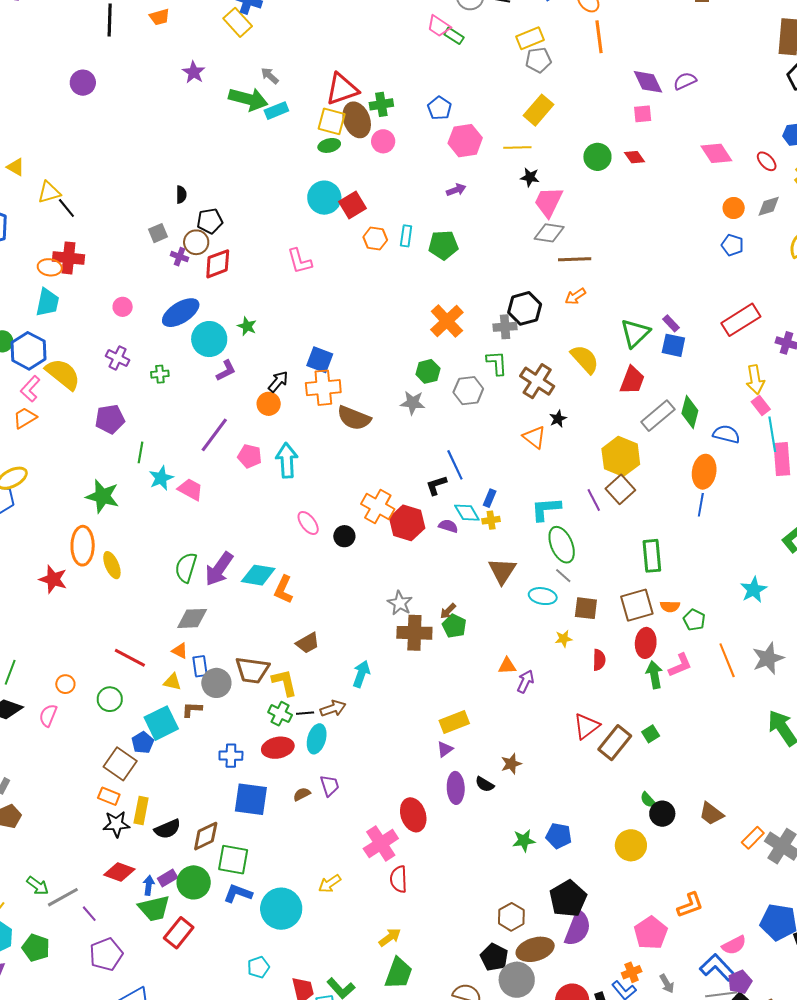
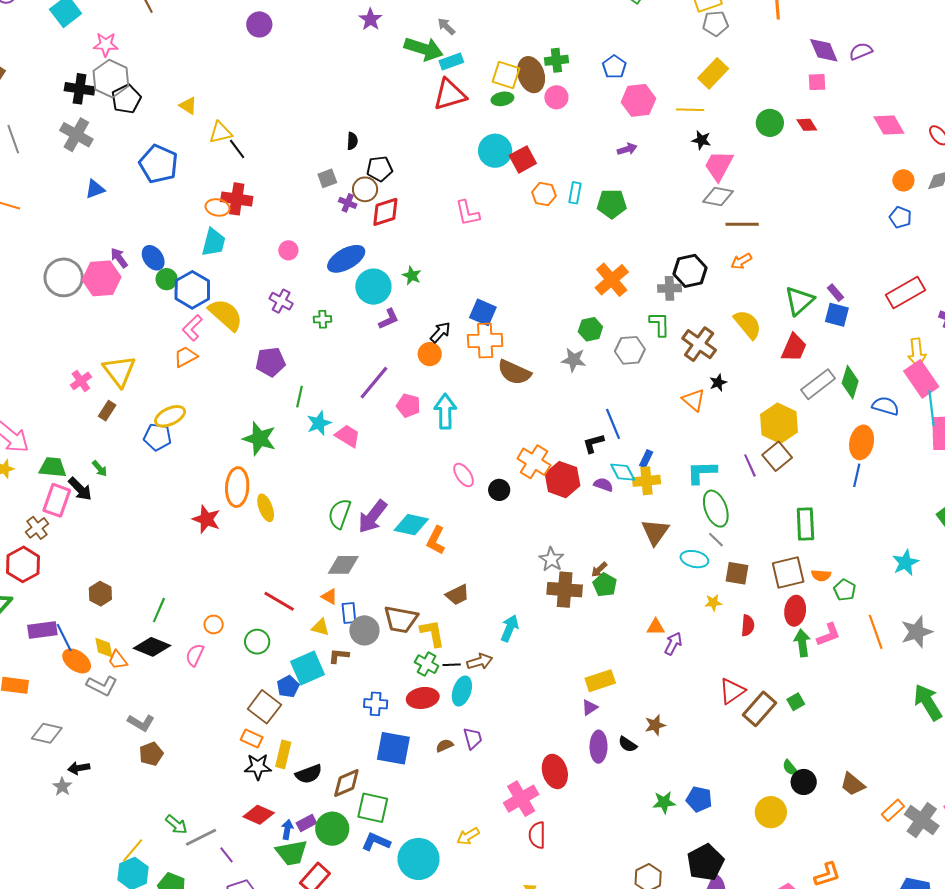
red triangle: (342, 89) -> (450, 94), moved
pink rectangle: (761, 405) -> (921, 379), size x1.8
yellow cross: (491, 520) -> (646, 481), size x1.5

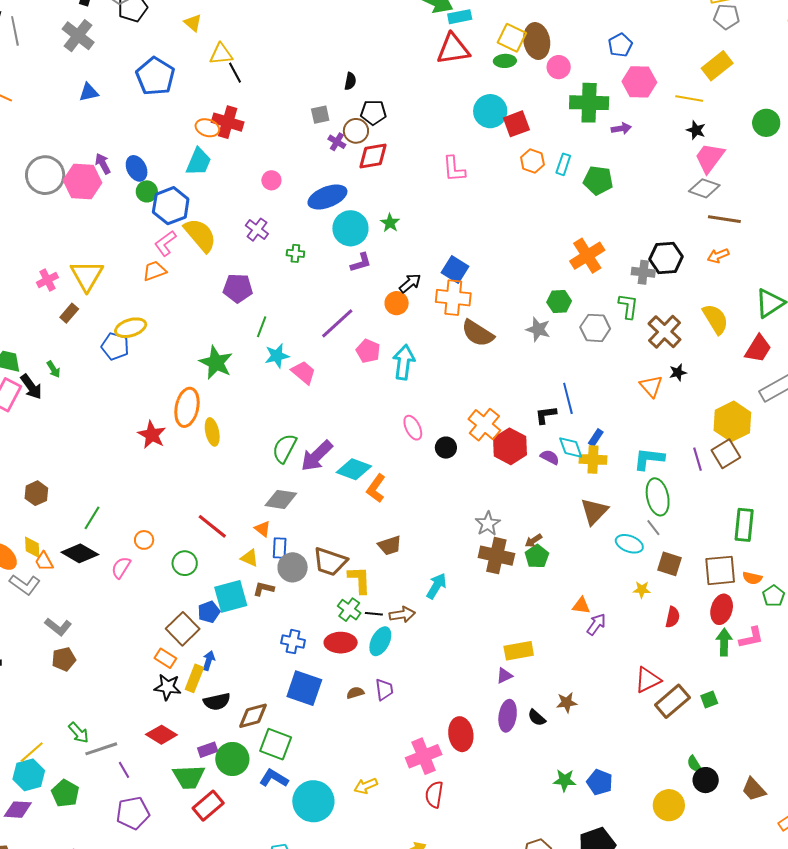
green cross: (556, 60) -> (589, 103), moved, size x1.6
blue arrow: (287, 829) -> (209, 661), moved

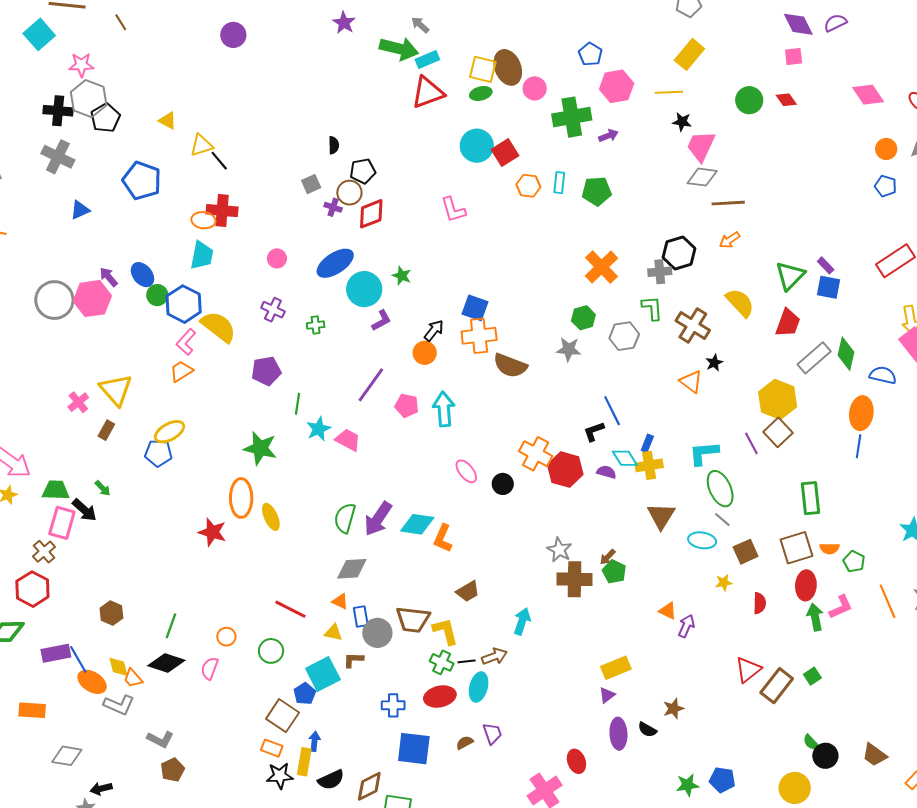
brown square: (670, 564) -> (746, 552), turned -30
orange triangle: (581, 606) -> (668, 611), turned 30
red ellipse: (461, 734) -> (576, 761), size x0.7

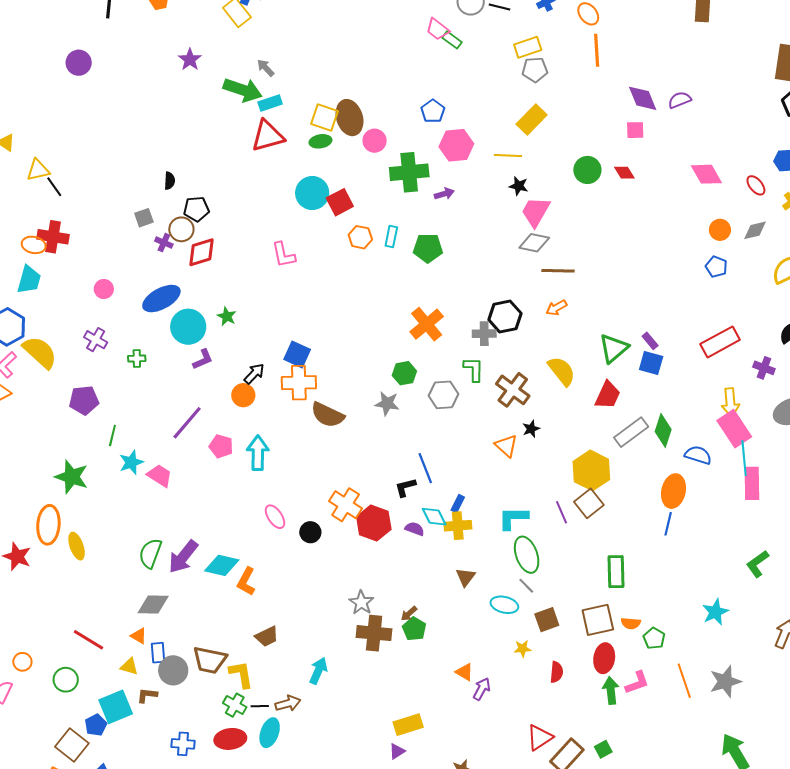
brown triangle: (661, 516) -> (466, 577), size x0.7

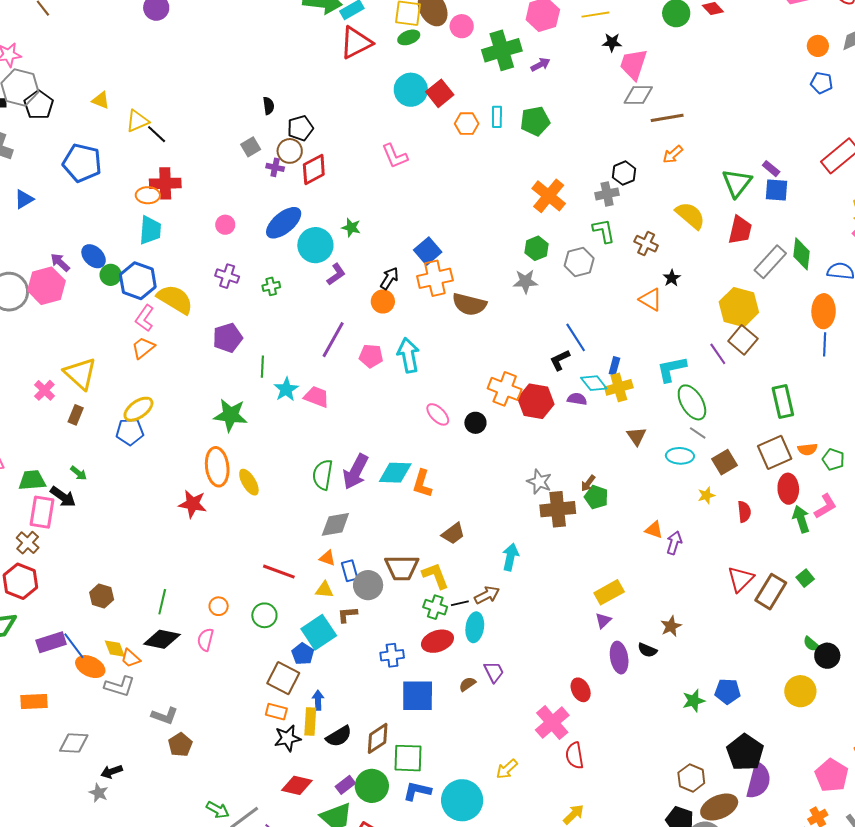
black hexagon: (505, 317) -> (624, 173), size x0.7
blue square: (297, 354) -> (428, 251), turned 36
brown cross: (513, 390) -> (646, 244), size x0.7

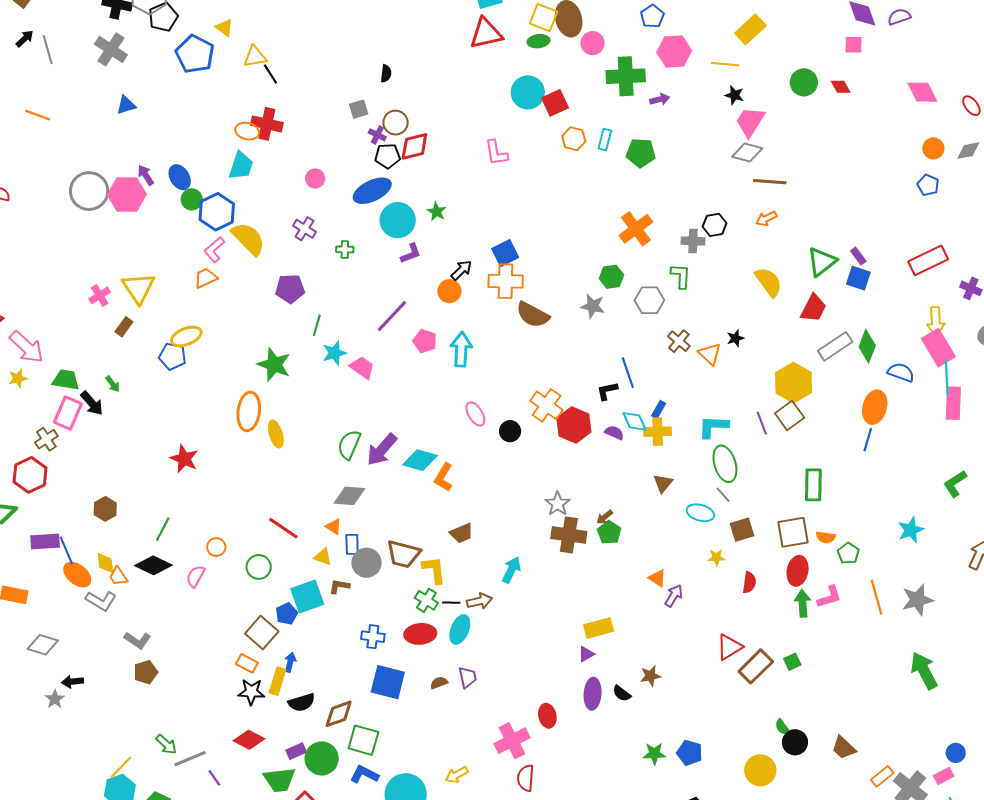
black pentagon: (300, 128) -> (387, 156), moved
blue pentagon: (82, 163) -> (195, 54), moved
brown cross: (646, 244) -> (679, 341), moved
red star: (193, 504) -> (184, 459), moved

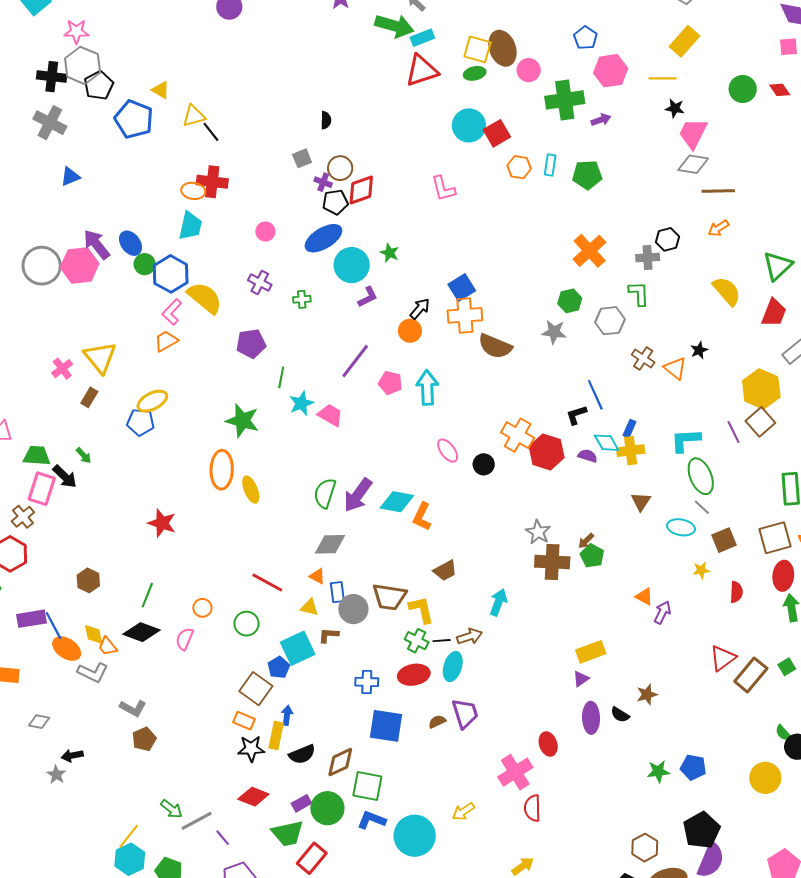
purple arrow: (146, 175) -> (97, 244), size x1.5
gray diamond: (43, 645) -> (39, 722), size x0.7
purple trapezoid: (468, 677) -> (465, 713), size x1.4

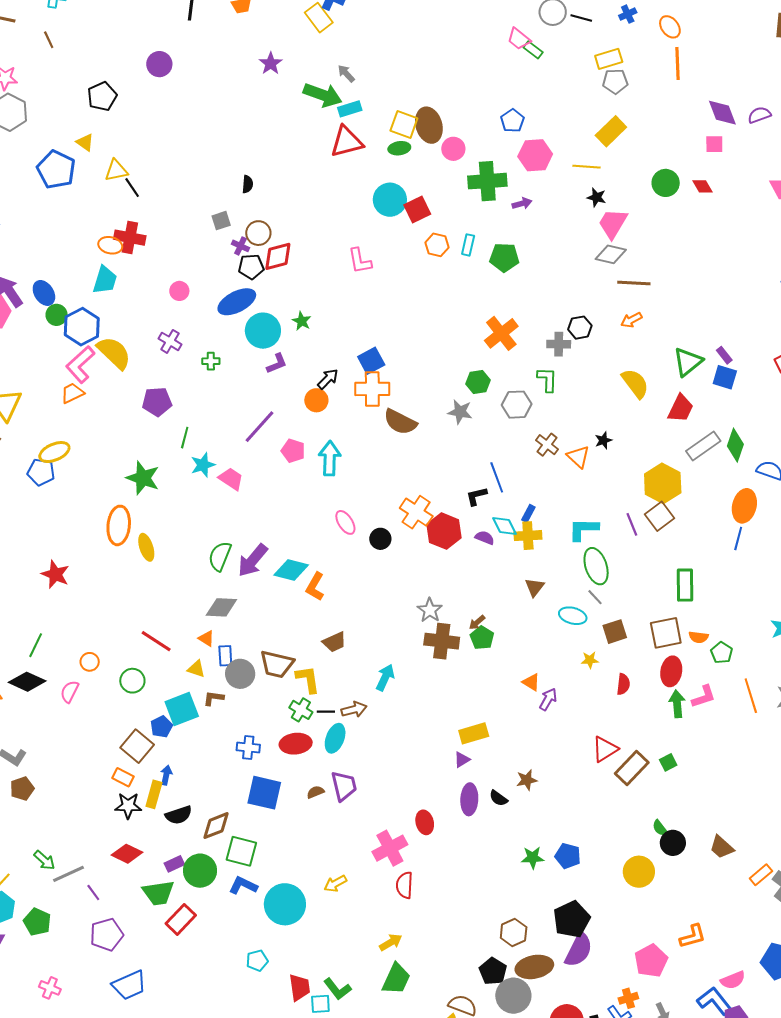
black pentagon: (99, 85) -> (102, 96), moved
pink L-shape: (172, 312) -> (80, 365), size x1.4

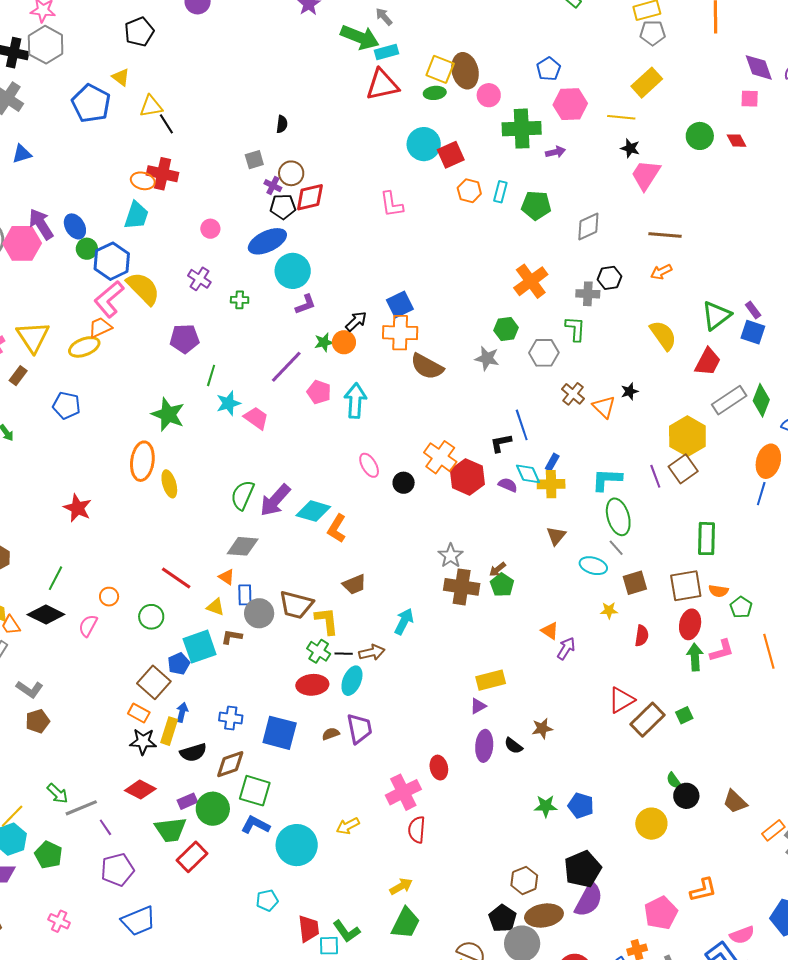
gray diamond: (611, 254) -> (588, 227), moved, turned -40
green star: (302, 321) -> (324, 342), moved, turned 30
yellow ellipse: (54, 452) -> (84, 347), moved
blue cross: (248, 748) -> (231, 718), moved

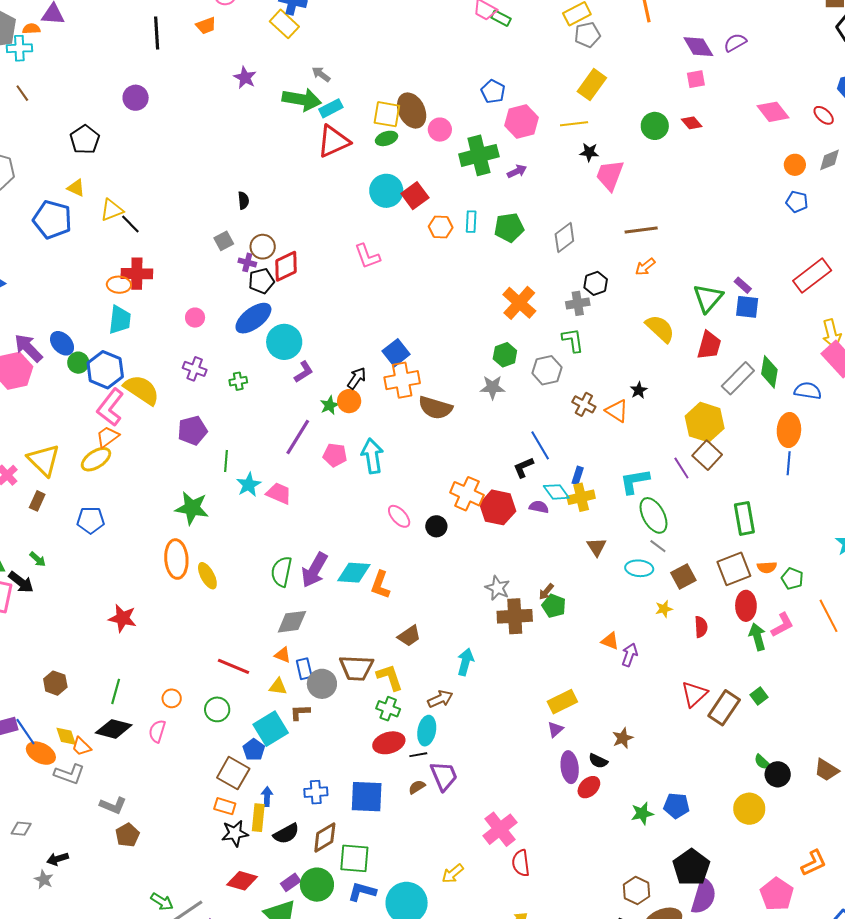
black line: (344, 654) -> (418, 755), moved
red ellipse: (439, 768) -> (589, 787), moved, turned 70

